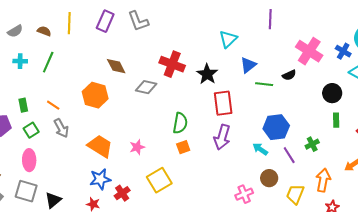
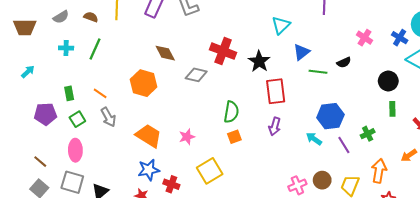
pink cross: (309, 51) -> (365, 38), size x0.6
purple arrow: (222, 137) -> (275, 126), size x0.7
brown circle: (269, 178) -> (322, 180), moved
red cross: (122, 193) -> (171, 184), turned -35

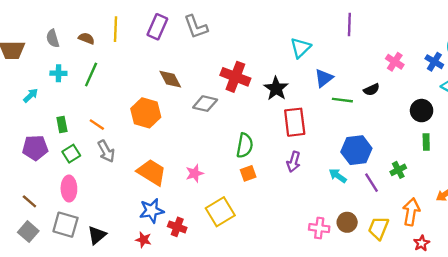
gray semicircle: (61, 17) -> (53, 38), turned 105
cyan arrow: (28, 72) -> (31, 95), moved
pink cross: (297, 185) -> (319, 228), turned 30

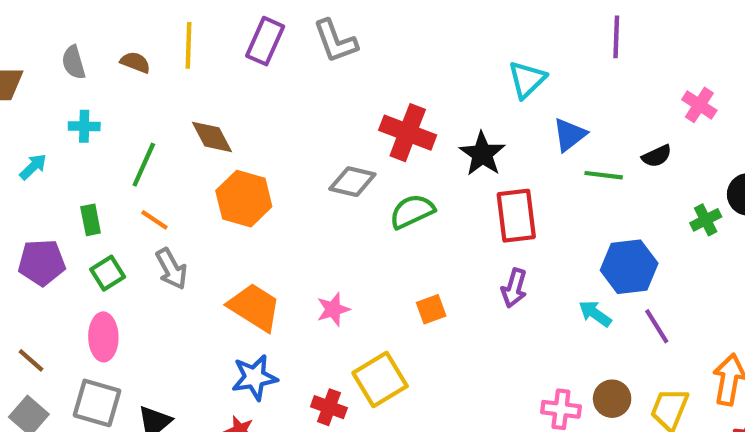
green line: (91, 74) -> (144, 165), moved
brown diamond: (170, 79) -> (212, 137), moved
green semicircle: (245, 145) -> (412, 211), moved, turned -125
green cross: (398, 170) -> (706, 220), moved
red cross: (177, 227) -> (329, 407), moved

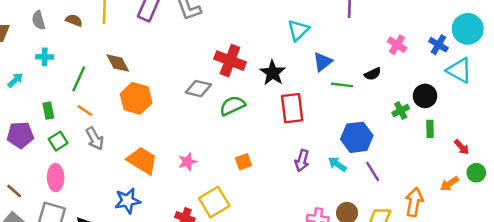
purple arrow: (514, 288) -> (302, 161), moved
blue star: (254, 377) -> (128, 201), moved

